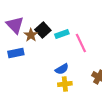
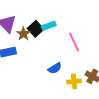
cyan rectangle: (62, 34) -> (49, 26), moved
yellow cross: (65, 84) -> (74, 81), moved

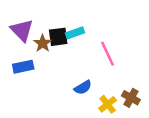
black square: (36, 29) -> (58, 37), turned 35
yellow cross: (74, 81) -> (108, 104), turned -32

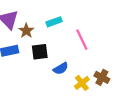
black square: (58, 37) -> (40, 52), moved

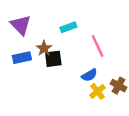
brown star: (26, 31) -> (44, 48), moved
blue semicircle: (61, 68) -> (89, 75), moved

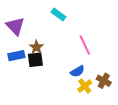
cyan rectangle: (68, 27) -> (58, 15), moved, turned 56
black square: (53, 59) -> (35, 60), moved

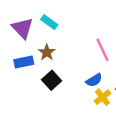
cyan rectangle: (58, 15) -> (49, 22), moved
black square: (35, 60) -> (52, 80), moved, turned -35

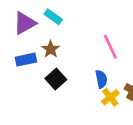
purple triangle: (23, 28) -> (25, 23), turned 45
blue semicircle: (94, 80) -> (101, 79), turned -70

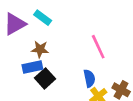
brown star: (51, 49) -> (40, 49), turned -30
blue rectangle: (26, 60) -> (32, 67), moved

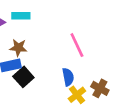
cyan rectangle: (43, 18) -> (21, 16), turned -36

